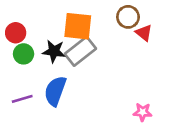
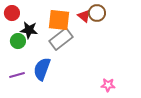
red circle: (16, 33) -> (12, 13), moved
red triangle: (144, 33) -> (84, 16), moved
black star: (54, 51) -> (29, 30), moved

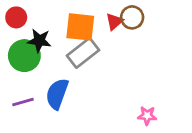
red triangle: (84, 16) -> (114, 21), turned 40
green circle: (18, 41) -> (24, 56), size x1.5

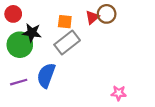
orange square: (80, 27) -> (65, 22), size x0.6

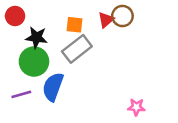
green circle: (20, 45) -> (34, 62), moved

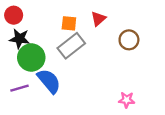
brown circle: (122, 16) -> (129, 40), moved
black star: (37, 37) -> (20, 39), moved
blue semicircle: (53, 87) -> (49, 81), turned 120

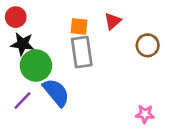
gray rectangle: (71, 46) -> (82, 52), turned -60
purple line: (20, 88) -> (22, 100), turned -30

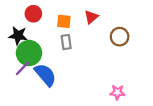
red circle: (16, 17) -> (33, 14), moved
gray rectangle: (82, 52) -> (66, 42), size x0.6
purple line: (22, 100) -> (22, 68), moved

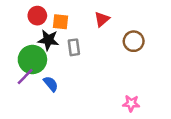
orange square: (64, 21) -> (60, 22), moved
black star: (18, 36) -> (48, 40), moved
blue semicircle: (45, 75) -> (51, 84), size x0.6

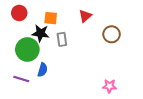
red circle: (37, 16) -> (19, 13), moved
purple line: (25, 77) -> (21, 79), moved, turned 63
blue semicircle: (51, 84) -> (43, 70), turned 56

